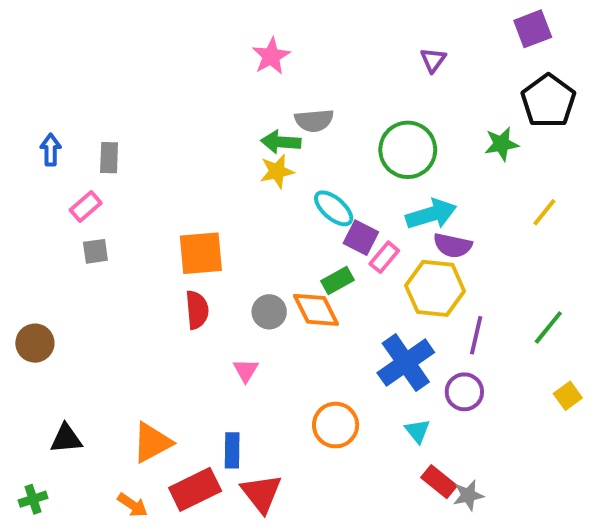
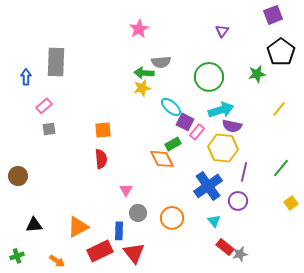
gray rectangle: (109, 158) -> (56, 62), moved, size x1.8
orange square: (201, 253) -> (103, 130), size x0.7
gray circle: (269, 312) -> (138, 213), moved
orange arrow: (133, 505) -> (57, 261), moved

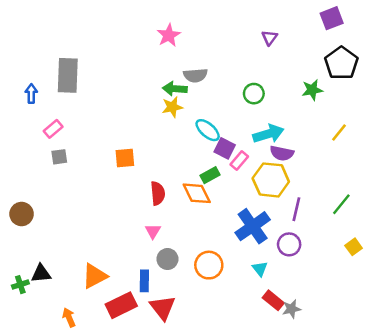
green circle: (209, 77) -> (254, 94), size x0.6
red semicircle: (101, 159) -> (158, 193), moved
green cross: (17, 256) -> (20, 285), moved
orange arrow: (57, 261) -> (69, 317), turned -147

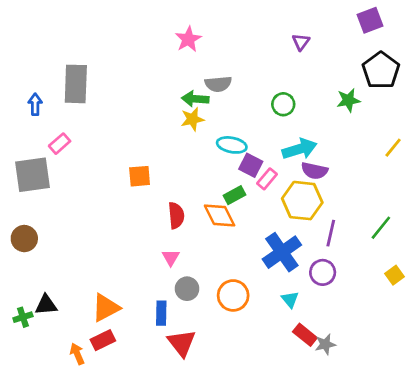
cyan ellipse: (208, 130) -> (232, 145), turned -30
yellow line: (339, 133) -> (393, 148), moved
gray square: (59, 157) -> (32, 175), moved, size x2.0
red rectangle: (121, 305) -> (103, 340), moved, size x0.7

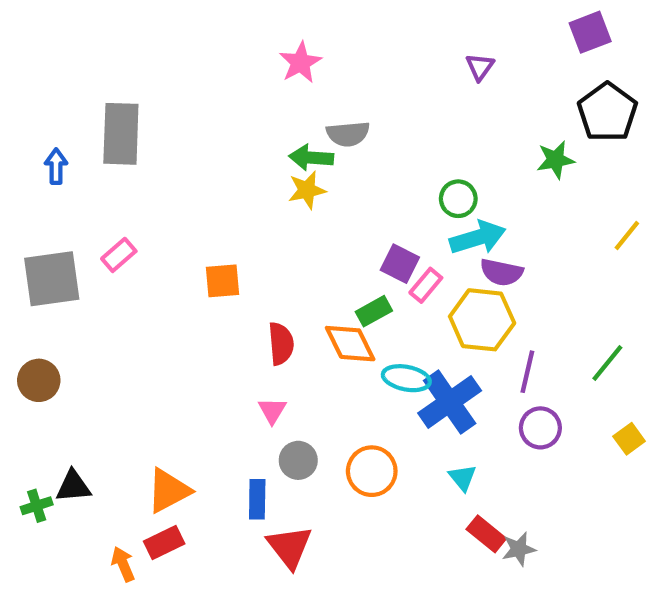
green circle: (283, 104) -> (458, 199), moved
pink rectangle: (60, 144) -> (119, 255), moved
cyan ellipse: (232, 145) -> (406, 378), moved
purple circle: (323, 272) -> (540, 428), moved

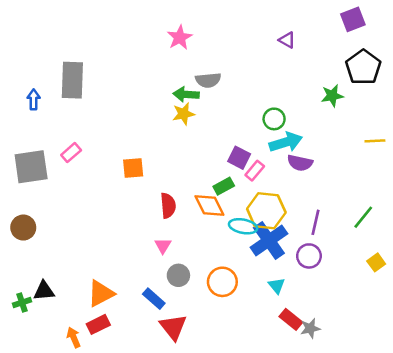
purple triangle: (480, 67) -> (287, 40), turned -36
yellow line: (627, 235) -> (375, 141), turned 48
yellow hexagon: (482, 320) -> (266, 211), moved
purple circle: (540, 428) -> (309, 256), moved
blue rectangle: (257, 499) -> (154, 299), turned -50

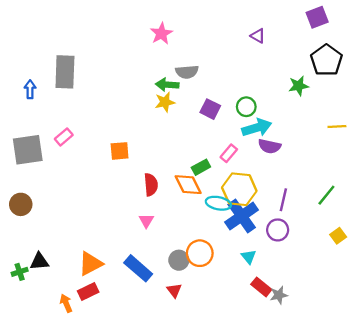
purple square: (239, 158) -> (210, 109), moved
gray circle: (178, 275) -> (179, 260), moved
blue rectangle: (154, 299) -> (138, 268), size x1.4
red triangle: (173, 327) -> (174, 290), moved, size x0.6

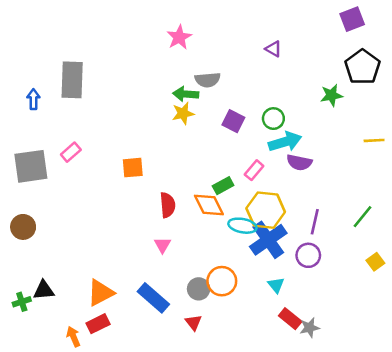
purple triangle: (258, 36) -> (273, 49), moved

